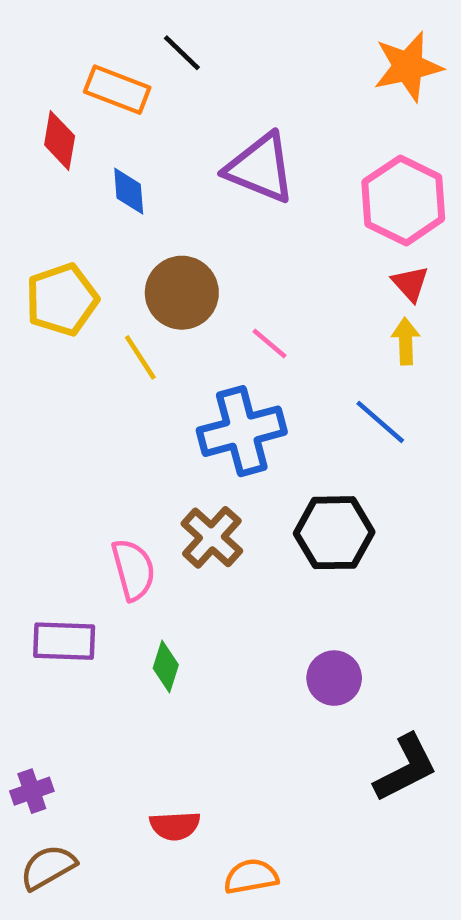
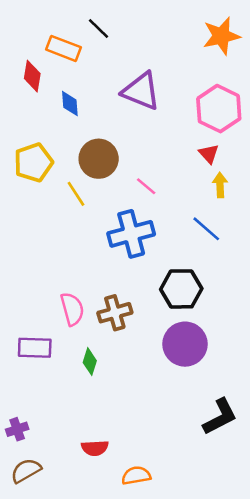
red triangle: (410, 283) -> (209, 154), moved
brown cross: (212, 537) -> (115, 313), moved, turned 32
purple circle: (334, 678) -> (185, 344), moved, size x1.5

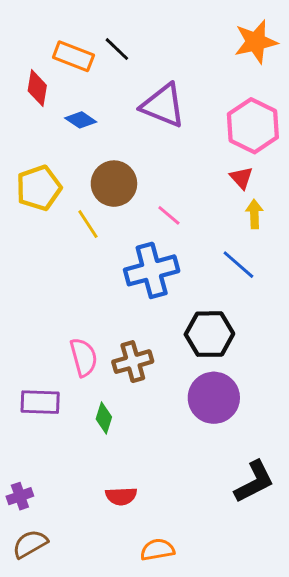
black line: (99, 28) -> (117, 49), moved
blue diamond: (70, 104) -> (81, 120), turned -52
red semicircle: (95, 448) -> (121, 496), moved

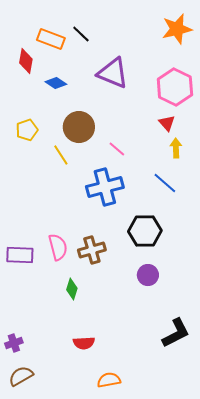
yellow pentagon: (39, 188) -> (27, 130), size x0.7
purple circle: (214, 398) -> (148, 275), size x0.6
purple rectangle: (40, 402) -> (20, 255), moved

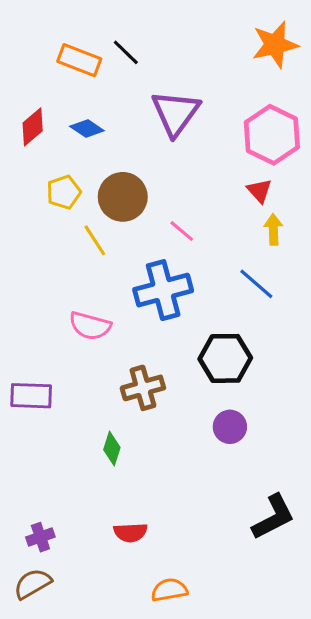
red diamond: (26, 61) -> (33, 127), moved, turned 40
purple triangle: (113, 73) -> (176, 113), turned 44
yellow pentagon: (27, 130) -> (64, 192), moved
pink semicircle: (58, 247) -> (90, 326), moved, turned 120
purple cross: (14, 343) -> (40, 537), moved

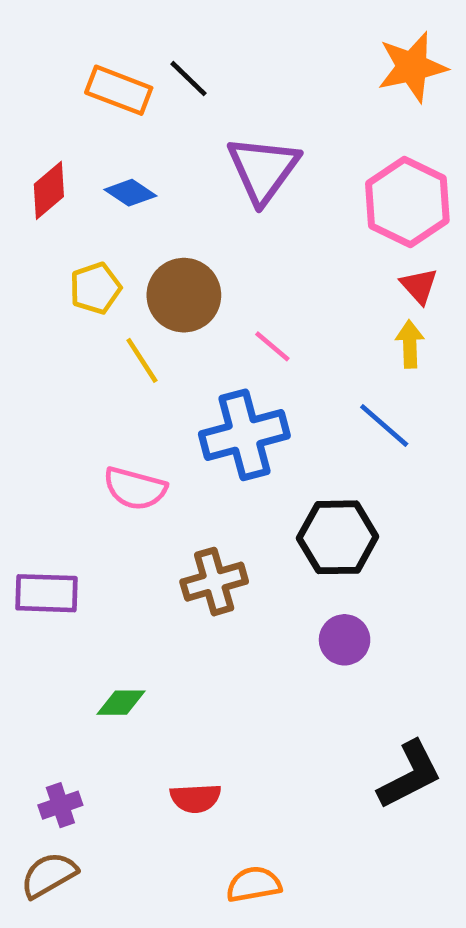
red triangle: (259, 191) -> (419, 286), moved
green diamond: (112, 449) -> (121, 703), moved, turned 72

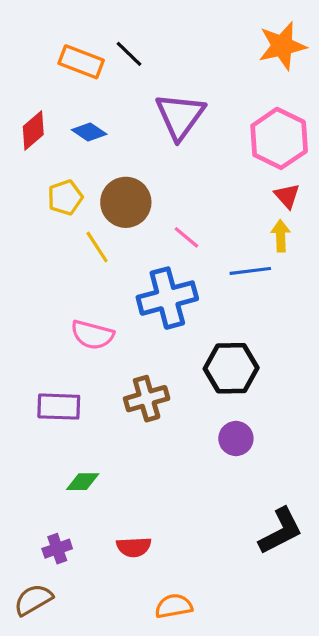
blue line: (384, 426) -> (250, 271), moved, turned -48
purple rectangle: (46, 593) -> (59, 407), moved
purple cross: (60, 805) -> (57, 549), moved

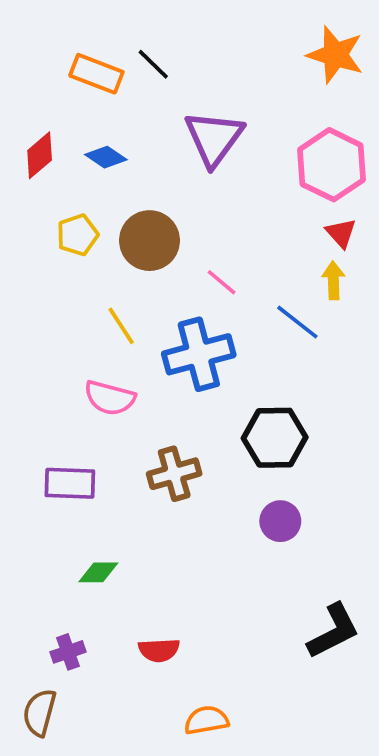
orange star: (282, 46) -> (335, 55), turned 30
yellow line: (97, 247) -> (121, 326), moved
blue line: (250, 271) -> (297, 322), turned 45
brown semicircle: (33, 600) -> (40, 713), turned -45

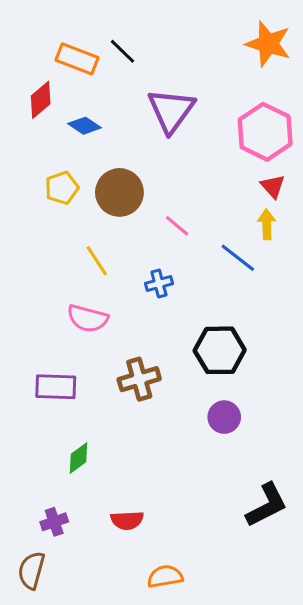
red diamond: (40, 155) -> (41, 100), moved
blue cross: (199, 354) -> (159, 284), size x0.5
green diamond: (98, 572) -> (79, 458), turned -36

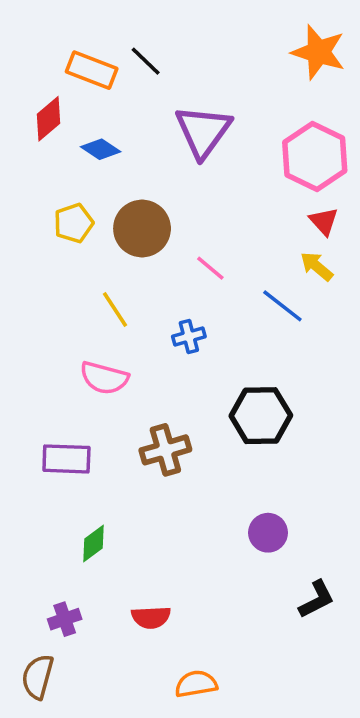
yellow arrow: (267, 224) -> (317, 266), turned -48
purple circle: (224, 417) -> (268, 533), moved
black L-shape: (267, 505) -> (317, 599), size x0.7

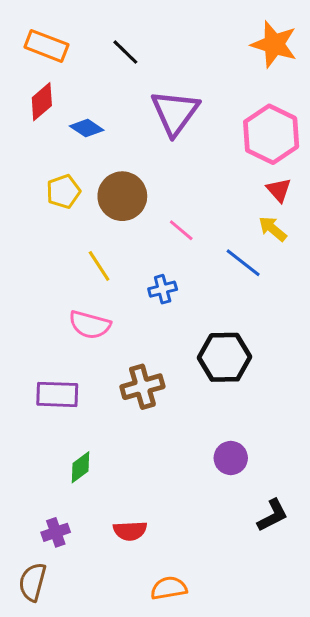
orange rectangle: (92, 70) -> (46, 46), moved

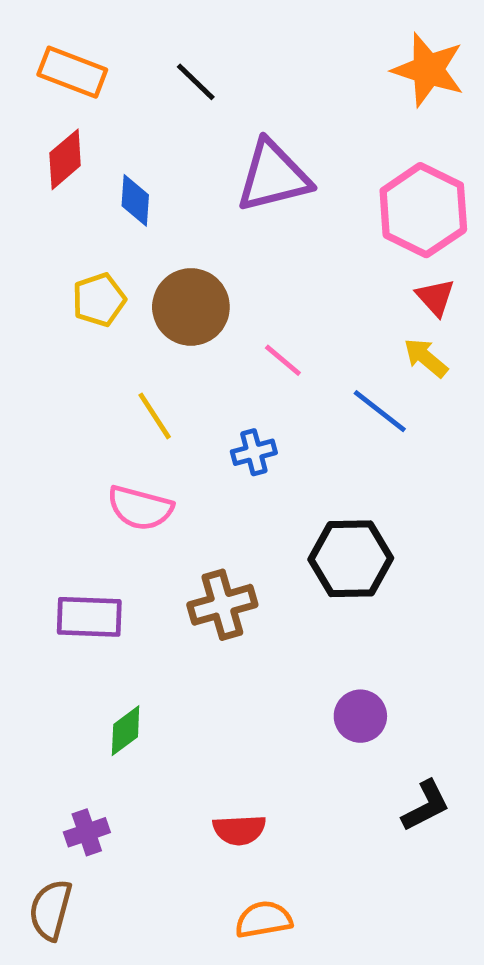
purple triangle: (175, 113) -> (273, 176), turned 40
blue diamond: (87, 128) -> (135, 200), turned 60
red semicircle: (130, 531) -> (239, 830), moved

